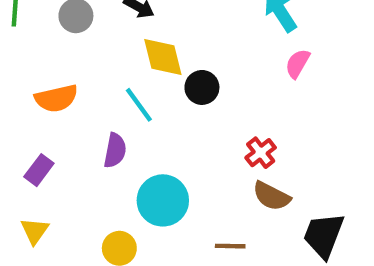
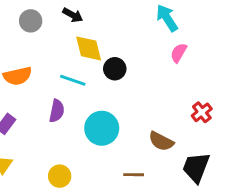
cyan line: (139, 105) -> (73, 80), turned -35
red cross: (261, 153) -> (202, 112), moved
cyan circle: (163, 200) -> (102, 128), moved

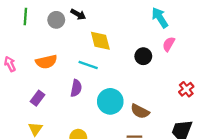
black arrow: (73, 15) -> (78, 14), moved
black circle: (115, 69) -> (143, 56), moved
brown semicircle: (161, 141) -> (140, 111), moved

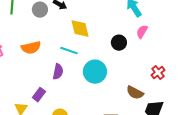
purple rectangle: (38, 98) -> (39, 95), moved
cyan circle: (110, 101) -> (95, 72), moved
brown semicircle: (140, 111) -> (135, 93), moved

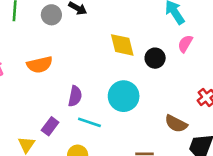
yellow diamond: (80, 29) -> (122, 45), moved
cyan line: (69, 51) -> (89, 122), moved

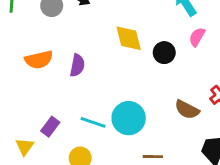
purple semicircle: (75, 96) -> (77, 65), moved
cyan circle: (124, 96) -> (129, 118), moved
brown semicircle: (176, 124) -> (187, 110), moved

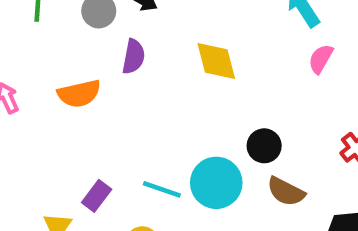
black circle: (164, 53) -> (264, 146), moved
purple semicircle: (77, 65) -> (134, 57), moved
brown semicircle: (187, 110) -> (286, 192), moved

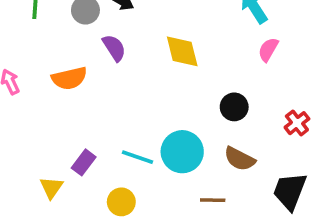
purple semicircle: (134, 57) -> (114, 48), turned -44
black circle: (264, 146) -> (234, 107), moved

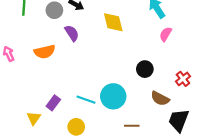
yellow diamond: (182, 51) -> (113, 22), moved
brown semicircle: (240, 159) -> (160, 99), moved

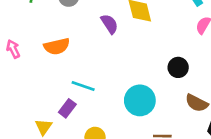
purple semicircle: (72, 33) -> (110, 24), moved
cyan line: (86, 100) -> (83, 86), moved

